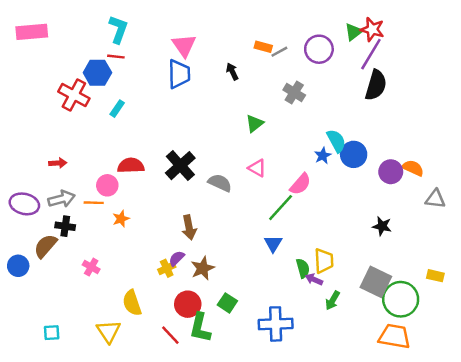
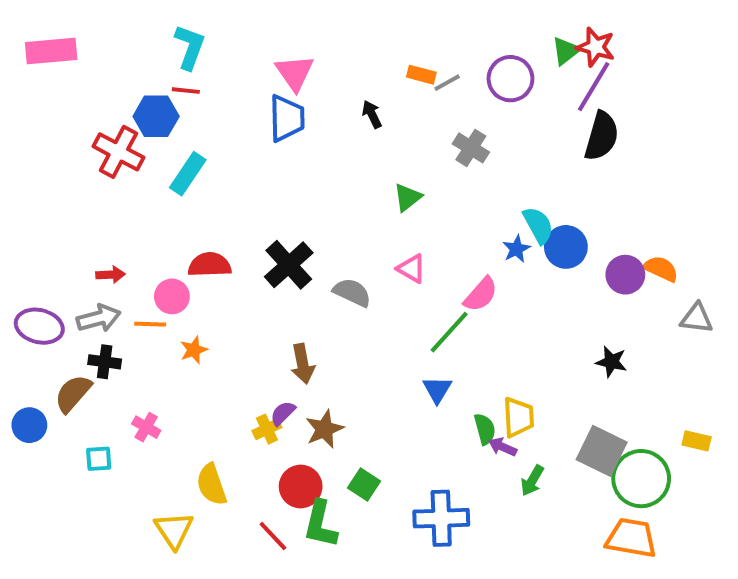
cyan rectangle: (117, 109) -> (188, 174), size x1.5
red arrow: (58, 163) -> (111, 275), moved
cyan square: (52, 333) -> (99, 459), moved

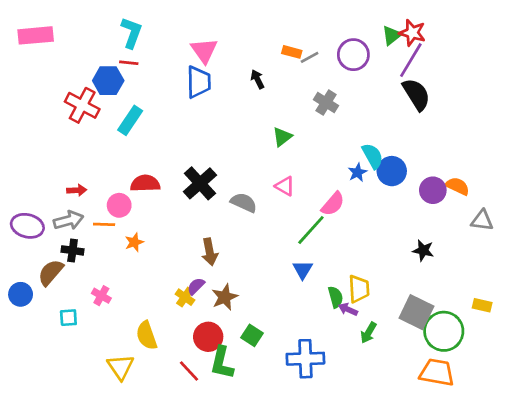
black semicircle: (602, 136) -> (416, 94), turned -48
yellow cross: (267, 429) -> (185, 297), turned -30

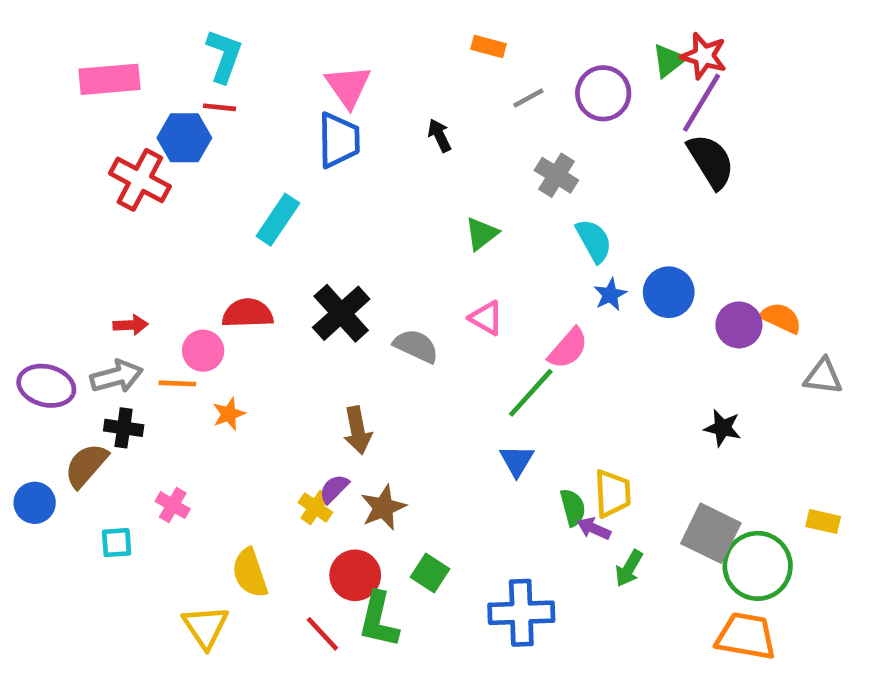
pink rectangle: (36, 35) -> (110, 79), moved
orange rectangle: (292, 52) -> (489, 47), moved
cyan rectangle: (130, 120) -> (278, 220), moved
cyan semicircle: (373, 156) -> (594, 241), moved

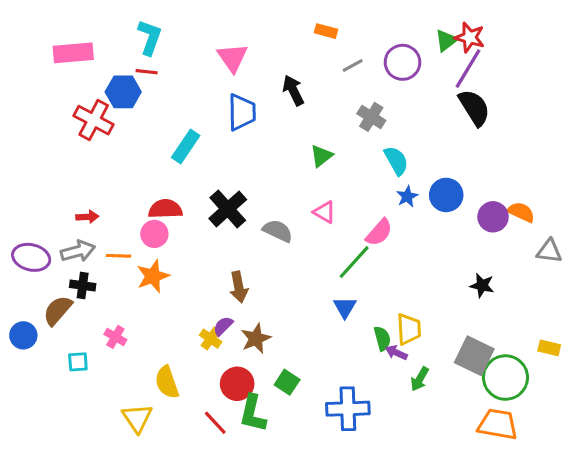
black arrow: (439, 135) -> (293, 90), size x1.4
blue trapezoid: (339, 140) -> (242, 112), moved
pink circle: (203, 351) -> (154, 234), moved
orange star: (229, 414) -> (153, 276), size x1.5

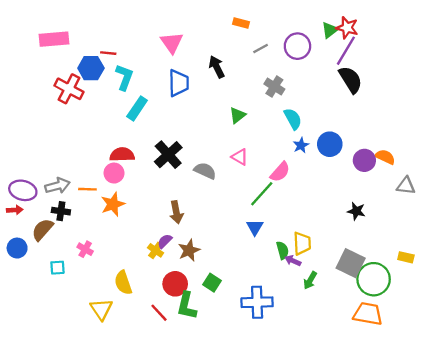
cyan L-shape: (150, 37) -> (124, 77), moved
red arrow: (87, 217) -> (15, 210), moved

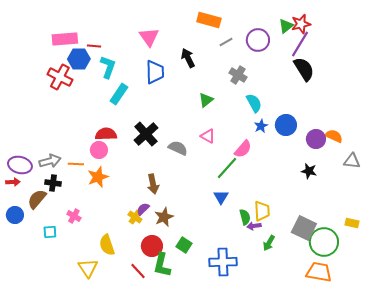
orange rectangle: (241, 23) -> (209, 20), size x1.6
red star: (347, 28) -> (301, 24), turned -30
pink rectangle: (54, 39) -> (65, 39), moved
black star: (356, 211) -> (309, 171), moved
purple arrow: (293, 261) -> (254, 226), turned -32

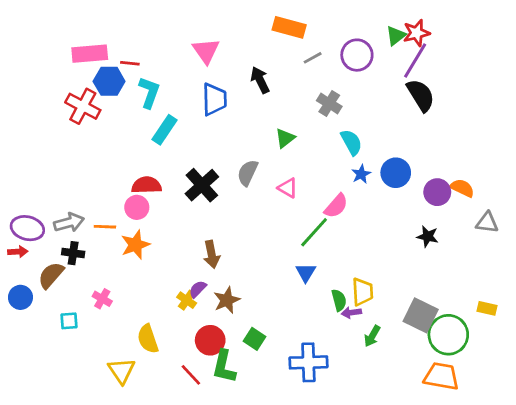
gray semicircle: (178, 148) -> (248, 173), moved, turned -90

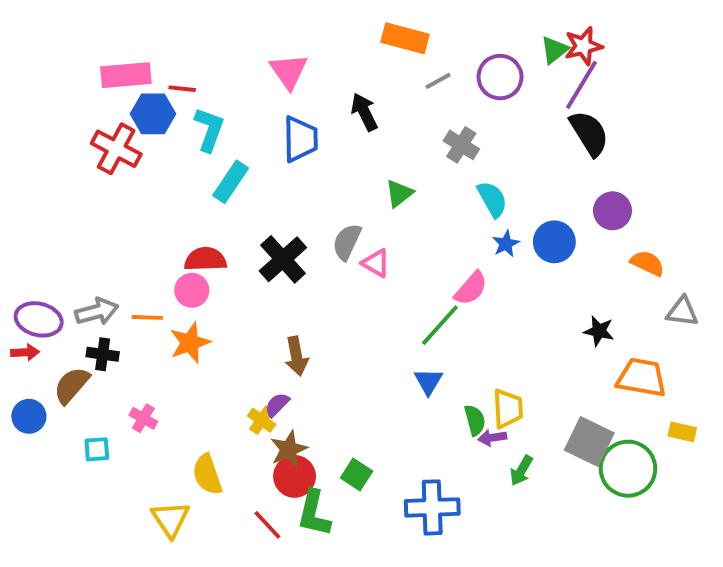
pink triangle: (288, 188) -> (376, 263), moved
purple circle: (437, 192) -> (612, 211), moved
brown star: (227, 300) -> (289, 449), moved
orange trapezoid: (441, 376) -> (642, 378), moved

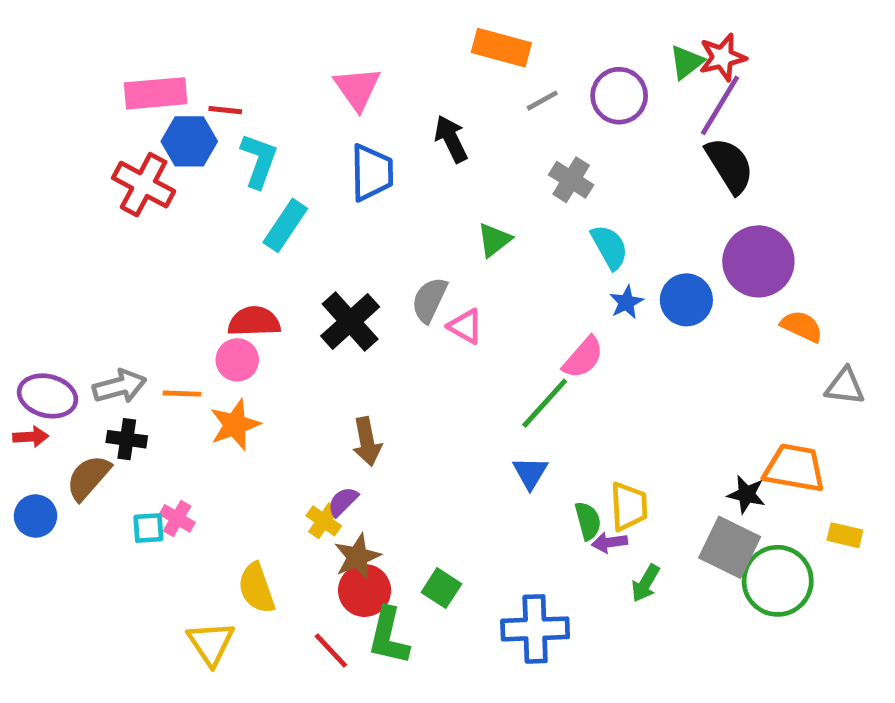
purple circle: (612, 211) -> (758, 261), size x1.5
black star: (599, 331) -> (746, 494), moved
cyan square: (97, 449) -> (148, 528), moved

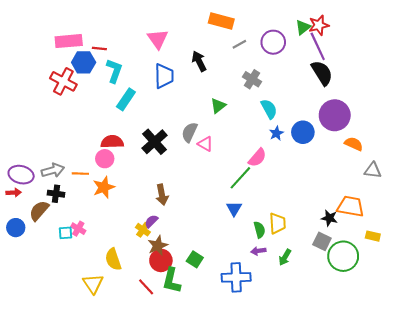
purple line: (720, 105) -> (318, 46), turned -56
purple arrow: (610, 542) -> (258, 251), moved
gray square: (730, 547) -> (322, 241), size x0.7

